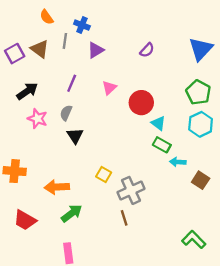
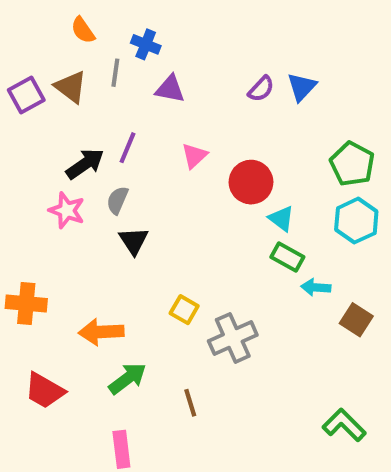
blue triangle: (201, 49) -> (302, 87), moved, size x0.7
purple triangle: (96, 50) -> (170, 89), turned 42
black arrow: (27, 91) -> (85, 164), moved
brown line: (124, 218) -> (190, 403), moved

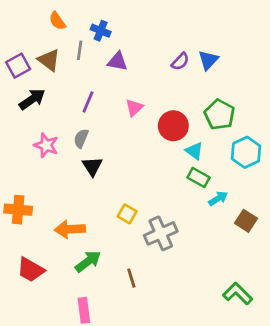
black arrow: (85, 164) -> (32, 99), moved
green pentagon: (352, 164) -> (219, 115), moved
cyan arrow: (316, 287) -> (218, 198), turned 144

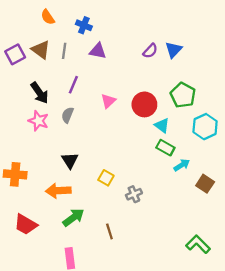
gray line: (80, 50) -> (64, 51), moved
black arrow: (32, 99) -> (40, 93), moved, turned 90
pink triangle: (134, 108) -> (108, 101), moved
black triangle: (92, 166) -> (70, 160), moved
gray cross: (161, 233) -> (134, 194), size x0.6

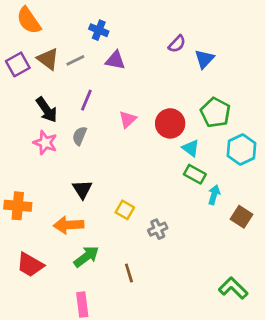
orange semicircle: (48, 17) -> (29, 21), moved, size x1.5
gray line: (64, 51) -> (75, 60), turned 56
purple semicircle: (150, 51) -> (177, 44), moved
cyan arrow: (182, 165) -> (214, 195), turned -42

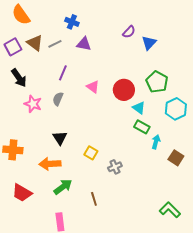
black arrow: (47, 110) -> (19, 78), moved
pink triangle: (128, 119) -> (93, 87), turned -40

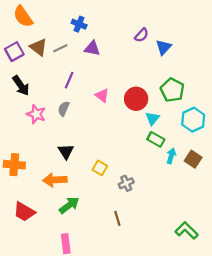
cyan triangle: (139, 108) -> (153, 119), turned 32
brown square: (176, 158) -> (193, 159), moved
brown line: (94, 199) -> (117, 218), moved

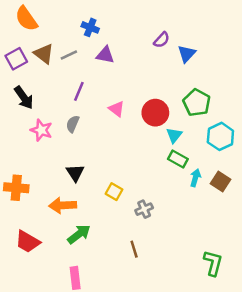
green L-shape: (187, 230) -> (213, 263), turned 60

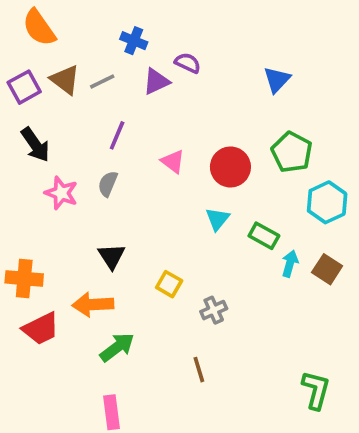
purple semicircle: (162, 40) -> (188, 63), moved, turned -108
purple triangle: (105, 55) -> (156, 82), turned -36
cyan triangle: (174, 135) -> (217, 219), moved
red trapezoid: (28, 242) -> (41, 329), moved, turned -56

